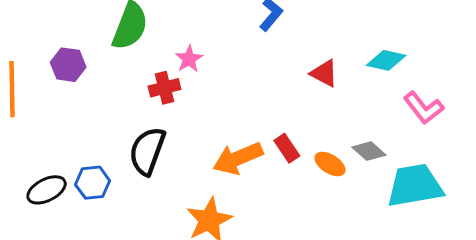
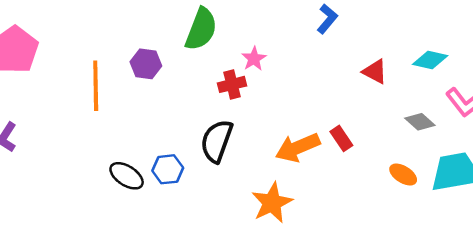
gray diamond: (369, 151) -> (420, 122), moved
orange ellipse: (330, 164) -> (403, 174), moved
black ellipse: (47, 190) -> (127, 176), turned 60

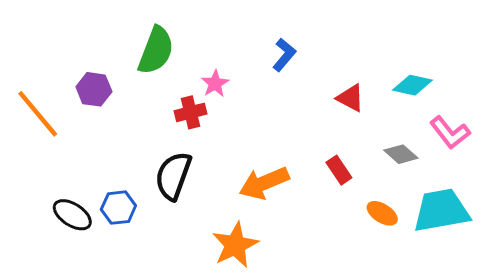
blue L-shape: (327, 19) -> (284, 55), moved
orange line: (96, 86) -> (38, 114), turned -39
red rectangle: (341, 138) -> (339, 170), moved

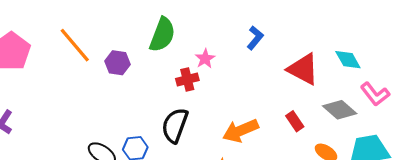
cyan diamond: (412, 85) -> (348, 60), turned 48
red triangle: (350, 98) -> (303, 69), size x1.6
orange line: (38, 114) -> (75, 45), moved
gray diamond: (401, 154) -> (340, 110), size x1.4

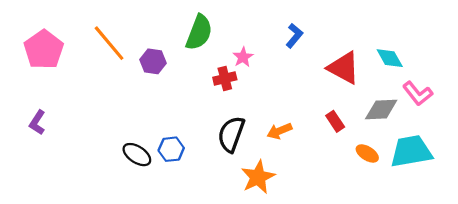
gray diamond: (340, 110) -> (381, 110), turned -44
black semicircle: (175, 125) -> (231, 134), moved
orange arrow: (241, 131) -> (279, 131), size x0.7

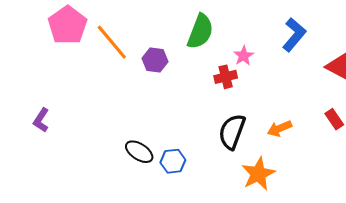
blue L-shape: (294, 36) -> (294, 35), size x1.4
pink pentagon: (44, 50) -> (67, 25), moved
blue hexagon: (171, 149) -> (173, 161), moved

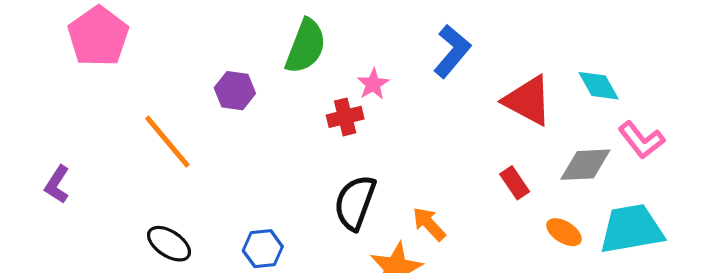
orange line: (112, 42) -> (167, 142), moved
orange arrow: (279, 129) -> (429, 224), moved, turned 70
black ellipse: (139, 152) -> (169, 244), moved

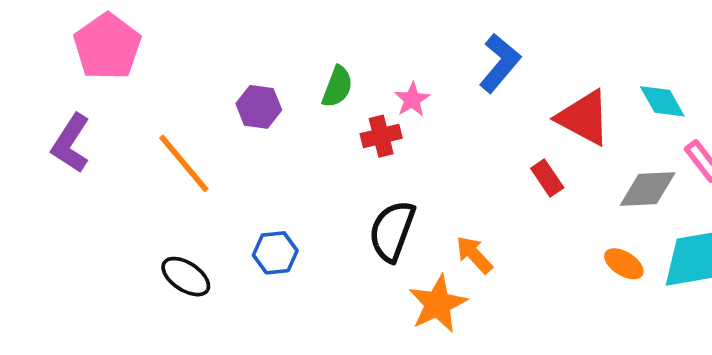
green semicircle: (306, 46) -> (337, 87), moved, size x0.7
red rectangle: (515, 183) -> (547, 178), moved
purple L-shape: (57, 184) -> (71, 143), moved, size x1.4
blue hexagon: (263, 249) -> (275, 253), moved

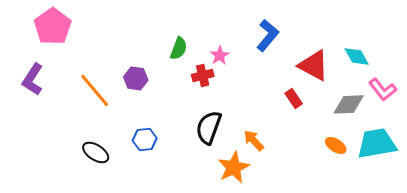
purple hexagon: (259, 107) -> (136, 78), moved

